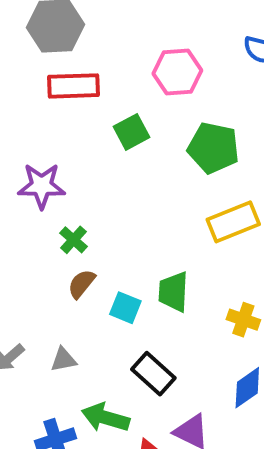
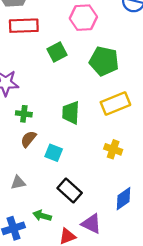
green cross: (74, 240) -> (24, 114), turned -35
green trapezoid: (173, 292) -> (71, 113), moved
yellow cross: (243, 320) -> (113, 149), moved
green arrow: (105, 418) -> (42, 216), size x0.7

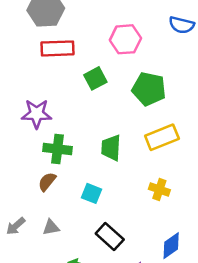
green cross: (24, 114) -> (57, 149), size x1.5
brown semicircle: (28, 139) -> (47, 182), moved

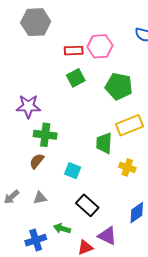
red rectangle: (57, 48) -> (74, 51), moved, size x0.7
green trapezoid: (111, 148) -> (104, 143), moved

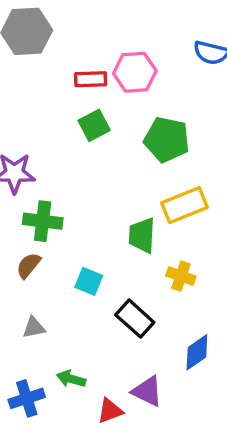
black rectangle: (87, 205) -> (135, 319), moved

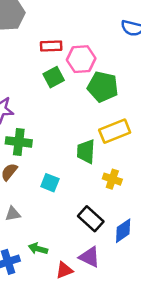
pink hexagon: (135, 72) -> (81, 59), moved
black rectangle: (135, 319) -> (91, 219), moved

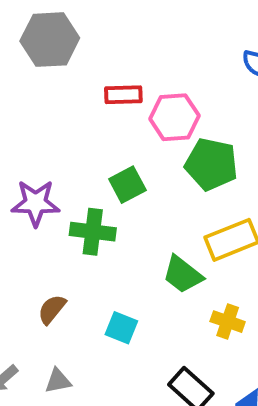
green square: (54, 77) -> (127, 185), moved
green cross: (19, 142) -> (93, 232), moved
green trapezoid: (86, 152) -> (183, 275), turned -55

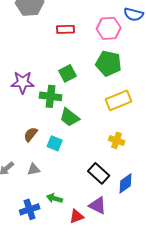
pink hexagon: (174, 117) -> (109, 28), moved
green trapezoid: (183, 275) -> (70, 117), moved
cyan square: (121, 328) -> (55, 143), moved

